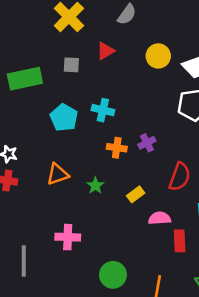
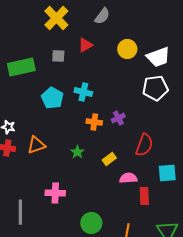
orange triangle: (58, 174) -> (36, 145), moved

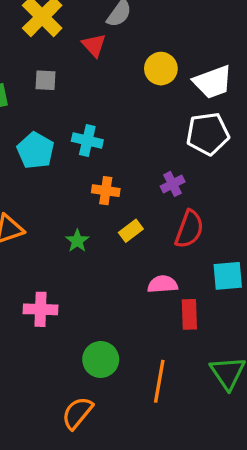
red triangle: (85, 45) -> (94, 45), moved, turned -42
purple cross: (118, 118) -> (173, 184), moved
yellow rectangle: (109, 159) -> (131, 231), moved

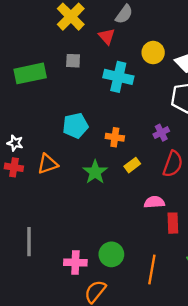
cyan cross: (87, 140) -> (118, 77), moved, size x1.4
cyan pentagon: (36, 151) -> (75, 126), moved, turned 30
green star: (77, 241) -> (95, 172), size x1.5
pink cross: (41, 309) -> (75, 262), moved

